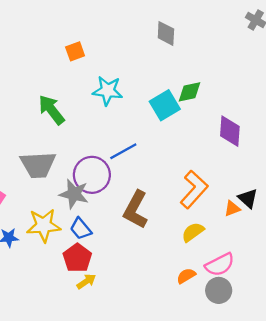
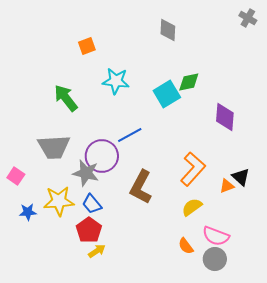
pink semicircle: (220, 265) -> (216, 236), turned 48
orange semicircle: (186, 276) -> (186, 246), turned -96

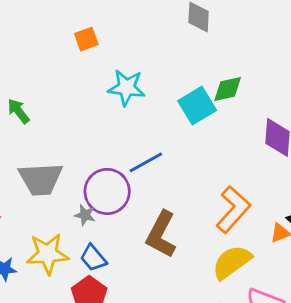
green arrow: (66, 98) -> (18, 111), moved, size x0.7
gray star: (86, 173) -> (85, 215), size x0.6
yellow semicircle: (192, 207) -> (232, 262), size x1.4

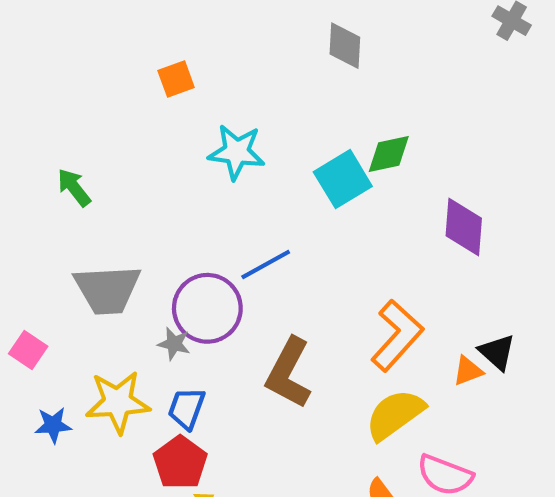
blue trapezoid: (93, 258) -> (186, 408), turned 60

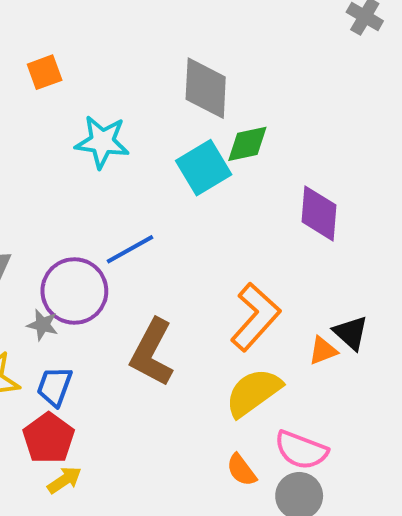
gray diamond: (345, 46) -> (206, 88), moved, size x1.4

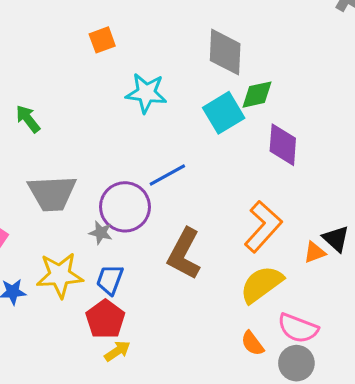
purple diamond: (319, 213) -> (283, 145), moved

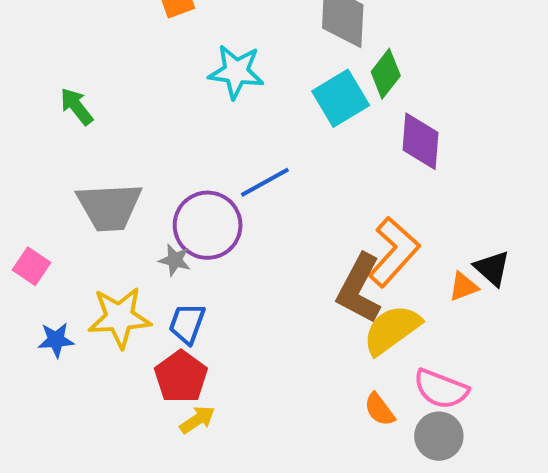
green diamond: (257, 95) -> (386, 74), turned -40
brown L-shape: (184, 254) -> (359, 289), moved

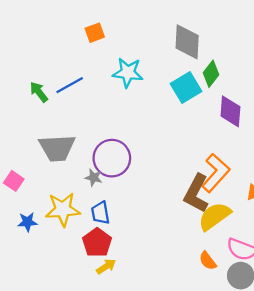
blue line: (265, 182) -> (70, 85), moved
blue trapezoid: (187, 323) -> (100, 213), turned -30

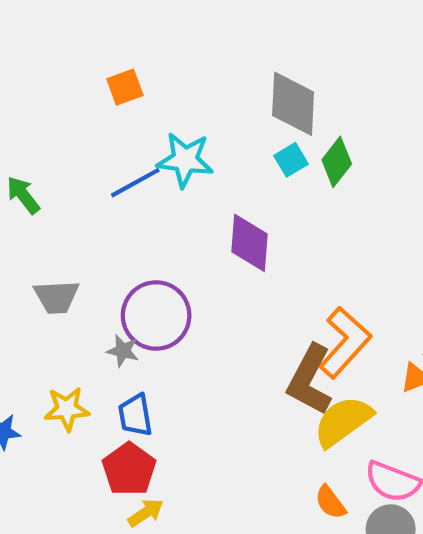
blue line: (70, 85) -> (135, 183), moved
cyan square: (186, 87) -> (291, 160), moved, size x0.6
purple diamond: (230, 111) -> (249, 243), moved
gray trapezoid: (57, 148) -> (56, 297), size x0.7
yellow star: (63, 209) -> (67, 409), size x0.7

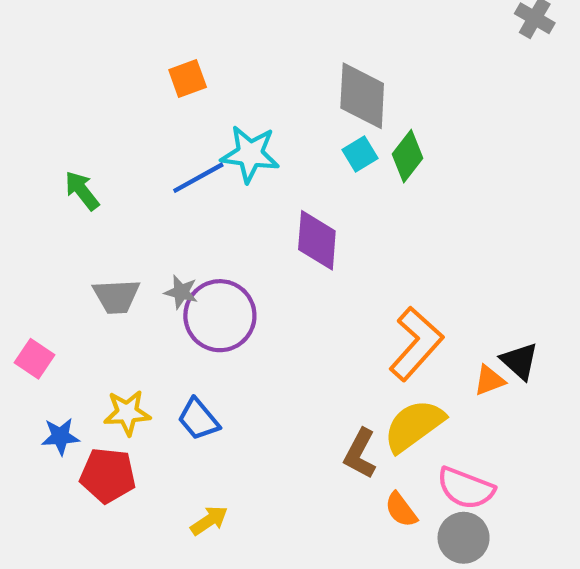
gray star: (123, 351) -> (181, 292), moved
brown L-shape: (310, 380) -> (360, 454), moved, size x0.7
blue trapezoid: (135, 415) -> (198, 419), turned -30
red pentagon: (129, 469) -> (108, 475), moved, turned -30

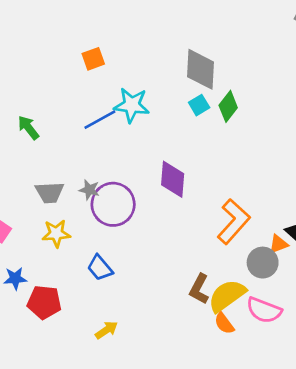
purple diamond: (317, 240) -> (173, 179), moved
yellow star: (127, 413) -> (56, 233), moved
yellow semicircle: (414, 426) -> (227, 296), moved
gray circle: (464, 538) -> (263, 263), moved

